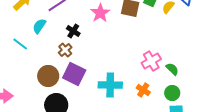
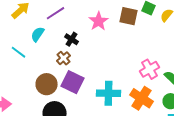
orange cross: (143, 90) -> (142, 98), size x1.6

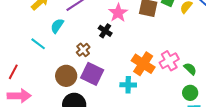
black cross: (72, 39) -> (105, 31), moved
cyan cross: (108, 93) -> (128, 85), size x0.7
orange cross: (142, 98) -> (143, 64), moved

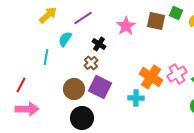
black cross: (105, 31) -> (99, 44), moved
cyan line: (38, 44) -> (46, 57), turned 63

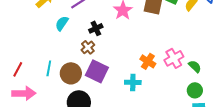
black cross: (99, 44) -> (96, 28), turned 32
cyan line: (46, 57) -> (49, 68), moved
orange cross: (151, 77) -> (148, 61), size x0.7

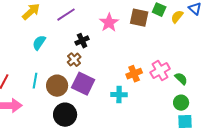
cyan semicircle: (62, 23) -> (39, 43), moved
orange cross: (148, 61) -> (134, 74), turned 35

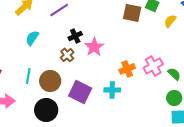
yellow semicircle: (177, 17) -> (170, 21), moved
pink star: (109, 23) -> (94, 47), moved
purple square: (83, 84) -> (80, 92), moved
black circle: (65, 115) -> (46, 110), moved

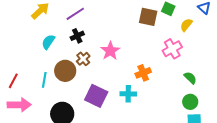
black cross: (75, 36) -> (77, 36), moved
pink cross: (153, 66) -> (172, 49), moved
brown circle: (50, 81) -> (65, 71), moved

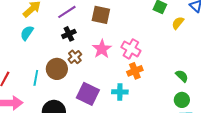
brown square: (148, 17) -> (101, 15), moved
cyan semicircle: (48, 42) -> (27, 33), moved
pink cross: (172, 49) -> (131, 49), moved, turned -30

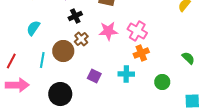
cyan semicircle: (27, 33) -> (33, 28), moved
pink star: (102, 49) -> (108, 31), turned 30
purple square: (88, 94) -> (94, 76), size x0.6
green circle: (182, 100) -> (162, 82), moved

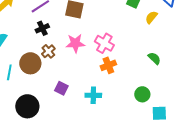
green semicircle: (188, 58) -> (154, 58), moved
cyan cross: (126, 74) -> (93, 95), moved
green circle: (162, 82) -> (142, 94), moved

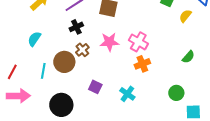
green semicircle: (154, 58) -> (188, 57), turned 88
cyan cross: (93, 95) -> (127, 94), turned 35

